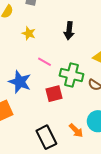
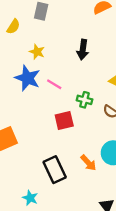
green cross: (72, 75) -> (84, 100), size x0.6
blue star: (20, 82) -> (28, 78), moved

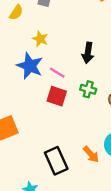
black arrow: (83, 50) -> (88, 53), moved
red square: (64, 121) -> (57, 96), moved, turned 30

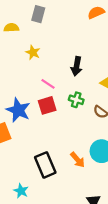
yellow semicircle: (16, 12) -> (11, 28), turned -128
blue star: (30, 66) -> (18, 110), moved
red square: (57, 96) -> (47, 105), turned -36

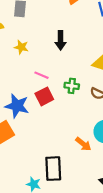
black arrow: (77, 66) -> (61, 40), moved
black rectangle: (45, 165) -> (53, 169), moved, turned 30

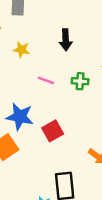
green cross: (72, 86) -> (80, 81), moved
red square: (44, 96) -> (53, 131), moved

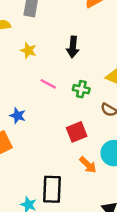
blue star: (20, 117) -> (18, 116), size x0.6
red square: (53, 131) -> (77, 132), moved

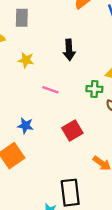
green cross: (81, 89) -> (94, 89), moved
red square: (77, 132) -> (72, 130), moved

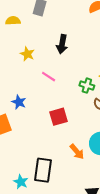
black arrow: (69, 50) -> (62, 44), moved
yellow star: (26, 60) -> (27, 54), moved

